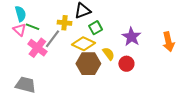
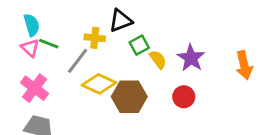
yellow diamond: (83, 44) -> (99, 84), moved
pink cross: (37, 48) -> (34, 88), moved
yellow semicircle: (108, 54) -> (158, 59), moved

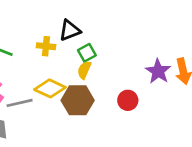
purple star: (191, 58) -> (158, 71), moved
yellow semicircle: (158, 59) -> (84, 70), moved, turned -120
gray line: (78, 61) -> (20, 103), moved, turned 40

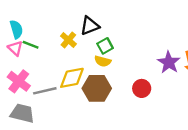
yellow cross: (46, 46) -> (68, 40), turned 35
yellow semicircle: (84, 70) -> (103, 61), turned -98
yellow diamond: (50, 88) -> (72, 78), turned -36

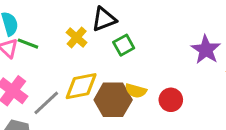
yellow semicircle: (103, 61) -> (136, 91), moved
purple star: (169, 62) -> (206, 50), moved
gray line: (45, 91) -> (46, 103), turned -30

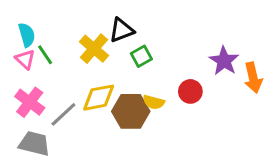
yellow cross: (77, 38) -> (94, 49), size x1.4
green line: (28, 44) -> (45, 55), turned 35
red circle: (171, 100) -> (190, 91), moved

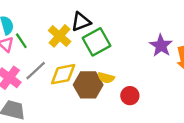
green square: (141, 56) -> (96, 42), size x1.6
red circle: (190, 91) -> (130, 96), moved
gray line: (63, 114) -> (36, 71), moved

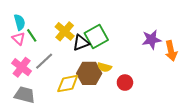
black triangle: (81, 22) -> (81, 43), moved
purple star: (161, 46) -> (152, 40), turned 30
yellow diamond: (63, 74) -> (68, 84), moved

